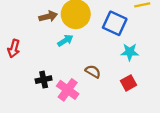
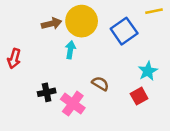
blue square: (115, 23) -> (124, 31), turned 30
cyan arrow: (65, 41) -> (70, 50), turned -49
cyan star: (130, 52) -> (148, 71), moved, turned -30

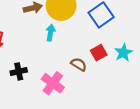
black cross: (47, 92) -> (19, 71), moved
red square: (139, 96) -> (99, 53), moved

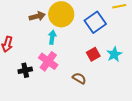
brown semicircle: (79, 64) -> (79, 78), moved
pink cross: (53, 83) -> (48, 61), moved

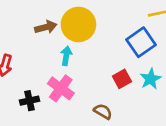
blue square: (95, 22) -> (141, 42), moved

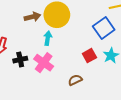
black cross: (29, 101) -> (20, 60), moved
brown semicircle: (103, 112) -> (75, 80), turned -56

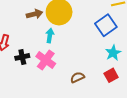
red square: (89, 56) -> (111, 75), moved

